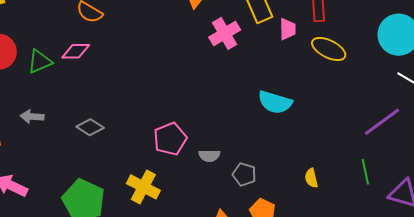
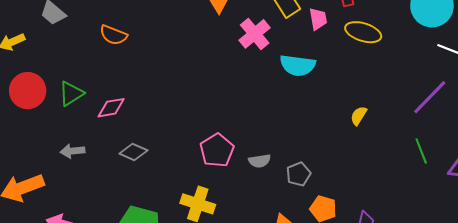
pink diamond: (76, 51) -> (111, 108), moved
cyan semicircle: (275, 102) -> (298, 65), moved
gray pentagon: (244, 174) -> (298, 174), turned -30
yellow semicircle: (311, 178) -> (359, 116), moved, turned 54

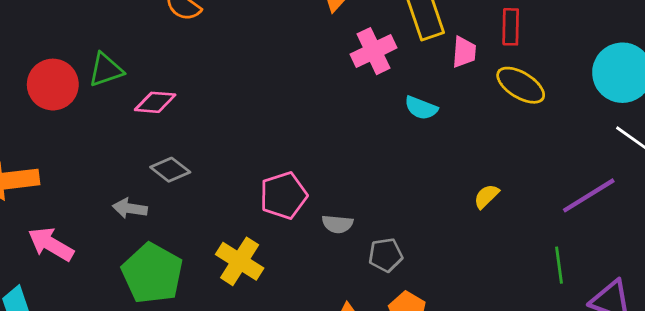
cyan semicircle: (298, 65) -> (421, 108), size x0.7
red circle: (28, 91) -> (53, 85), moved
gray arrow: (72, 151) -> (130, 208), moved

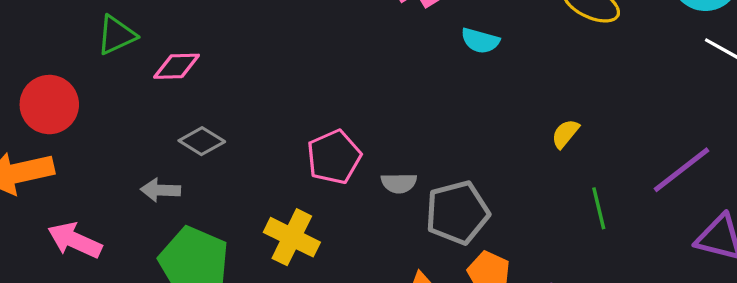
red circle: (53, 85) -> (49, 105), moved
purple line: (589, 195) -> (682, 170), moved
gray pentagon: (386, 255) -> (457, 213), size x1.6
green line: (559, 265) -> (599, 208), moved

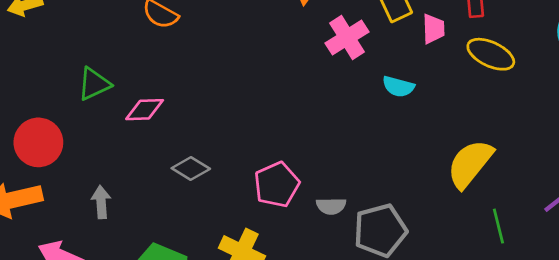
yellow semicircle: (565, 134) -> (470, 164), size x2.0
gray diamond: (202, 141) -> (191, 168), moved
gray arrow: (160, 190) -> (101, 202), moved, turned 84

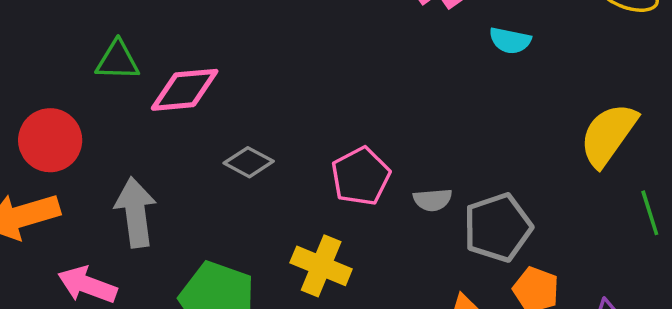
green triangle: (94, 84) -> (117, 61), turned 30
pink diamond: (145, 110) -> (185, 90), size x1.4
gray arrow: (101, 202) -> (136, 212), size x1.6

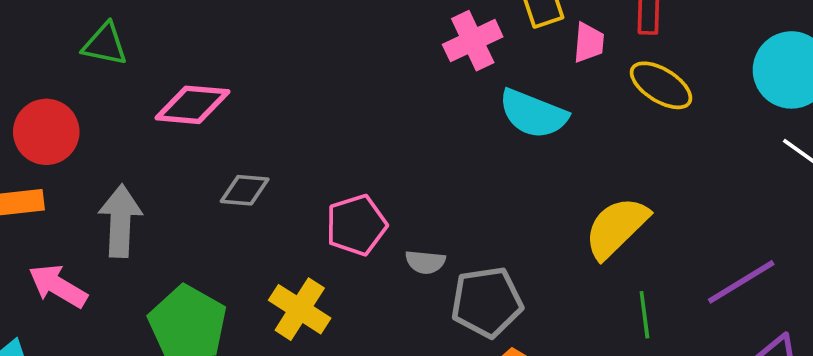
cyan semicircle: (510, 41) -> (533, 114), size x1.6
green triangle: (117, 61) -> (105, 44), moved
gray diamond: (249, 162) -> (245, 190), turned -33

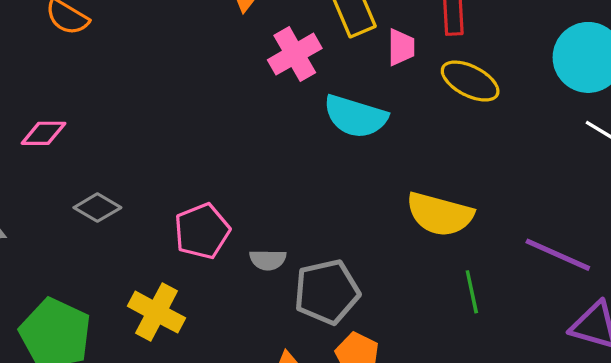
pink diamond: (192, 105) -> (43, 133), size x0.7
gray diamond: (245, 190) -> (97, 208), turned 30
yellow semicircle: (616, 228) -> (440, 214), turned -116
purple line: (741, 282) -> (558, 255), turned 60

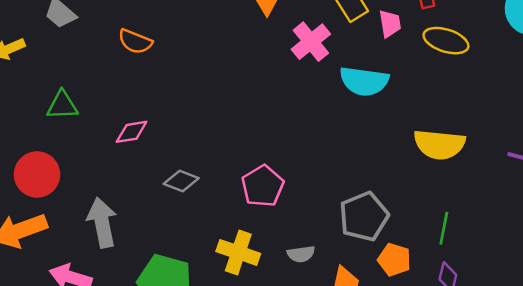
gray semicircle: (268, 260) -> (301, 254), moved
green line: (472, 292) -> (444, 228), moved, turned 32

